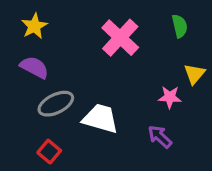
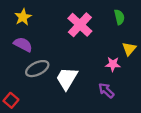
white trapezoid: (100, 119) -> (67, 78), turned -75
red square: (49, 152) -> (11, 100), moved

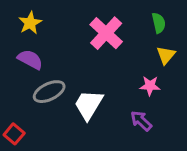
yellow triangle: (129, 49) -> (166, 55), moved

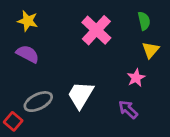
yellow star: (30, 23) -> (28, 21), turned -30
pink star: (150, 86) -> (136, 78), turned -30
gray ellipse: (49, 92) -> (38, 102), moved

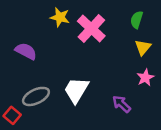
yellow star: (28, 21) -> (60, 17), moved
green semicircle: (144, 21) -> (137, 20), turned -150
pink star: (136, 78) -> (145, 78), moved

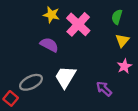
purple semicircle: (26, 51) -> (49, 45), moved

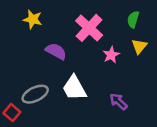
yellow star: (51, 15) -> (33, 19), moved
pink star: (124, 66) -> (111, 55), moved
white trapezoid: (65, 77) -> (74, 88), turned -60

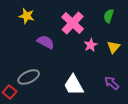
yellow triangle: (139, 46) -> (114, 47), moved
white trapezoid: (74, 88) -> (74, 85), moved
purple arrow: (118, 101) -> (112, 83), moved

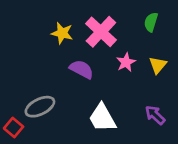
yellow star: (27, 16) -> (62, 33), moved
purple semicircle: (46, 42) -> (82, 69), moved

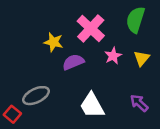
green semicircle: (151, 22) -> (135, 20), size x1.5
yellow star: (62, 33) -> (53, 42), moved
purple semicircle: (82, 69) -> (73, 62), turned -50

